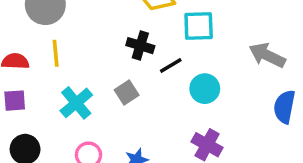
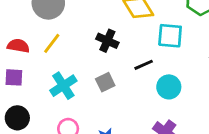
black cross: (140, 46) -> (107, 41), moved
yellow line: (56, 53) -> (52, 43), turned 35

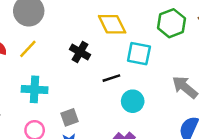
gray square: (105, 82) -> (70, 117), moved
cyan cross: (63, 86) -> (35, 89), turned 30

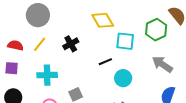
green hexagon: (171, 23) -> (156, 30), moved
black cross: (80, 52) -> (71, 44), moved, turned 35

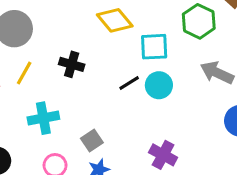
black cross: (71, 44) -> (72, 64), turned -35
cyan circle: (123, 78) -> (159, 85), moved

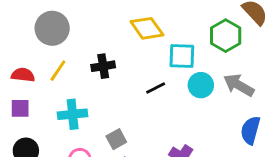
black cross: (72, 64) -> (103, 66), turned -30
cyan circle: (159, 85) -> (201, 85), moved

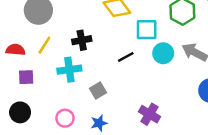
purple square: (20, 108) -> (26, 77), moved
cyan cross: (73, 114) -> (69, 70), moved
gray square: (116, 139) -> (98, 90), moved

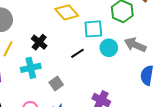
black cross: (82, 40) -> (39, 42), turned -35

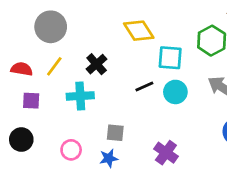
cyan circle: (109, 48) -> (175, 92), moved
gray square: (56, 84) -> (115, 133), moved, turned 32

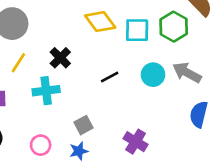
cyan square: (170, 58) -> (137, 30), moved
cyan circle: (175, 92) -> (153, 75), moved
gray square: (115, 133) -> (84, 125), turned -30

